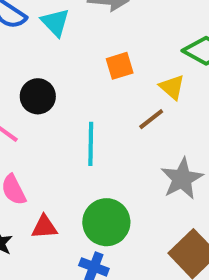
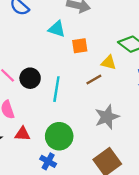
cyan triangle: (55, 22) -> (57, 29), moved, turned -36
yellow triangle: (172, 87) -> (109, 63), turned -35
black circle: (38, 96) -> (30, 78), moved

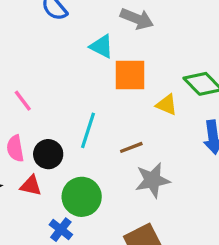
orange square: (80, 46) -> (130, 75), size x1.5
black circle: (30, 78) -> (48, 154), moved
brown line: (94, 80) -> (131, 147), moved

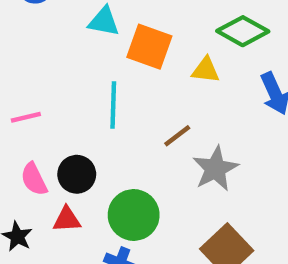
orange square: (130, 75) -> (149, 47), turned 36
pink line: (23, 101) -> (26, 117), turned -50
cyan line: (88, 130) -> (113, 105), moved

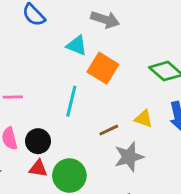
yellow triangle: (206, 70) -> (144, 119), moved
red triangle: (67, 220) -> (38, 168), moved

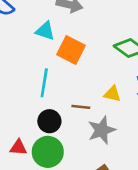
brown line: (109, 130) -> (81, 107), turned 36
black circle: (38, 141) -> (49, 121), moved

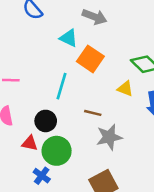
yellow triangle: (112, 94) -> (125, 89), moved
black circle: (49, 121) -> (46, 121), moved

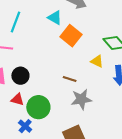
cyan line: (62, 86) -> (15, 22), moved
black circle: (46, 121) -> (20, 76), moved

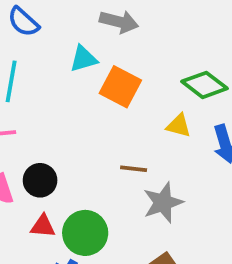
cyan triangle: (55, 18) -> (83, 59), turned -35

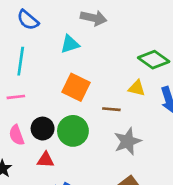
orange square: (120, 87) -> (76, 87), moved
brown line: (134, 169) -> (111, 109), moved
green circle: (85, 233) -> (73, 131), moved

